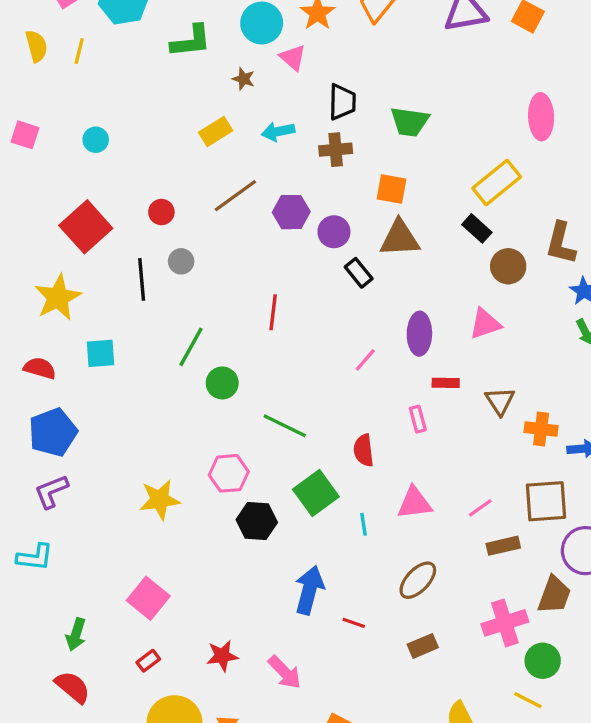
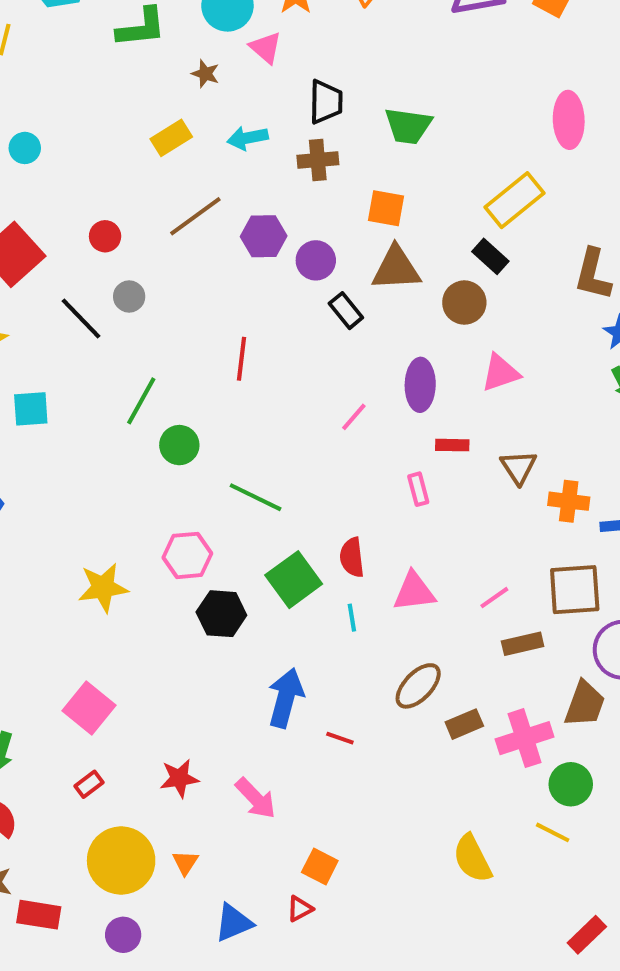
brown circle: (508, 266) -> (464, 303), moved
black line: (142, 279) -> (81, 319), turned -39
red semicircle: (364, 450) -> (352, 557), moved
brown rectangle: (423, 646) -> (464, 724), moved

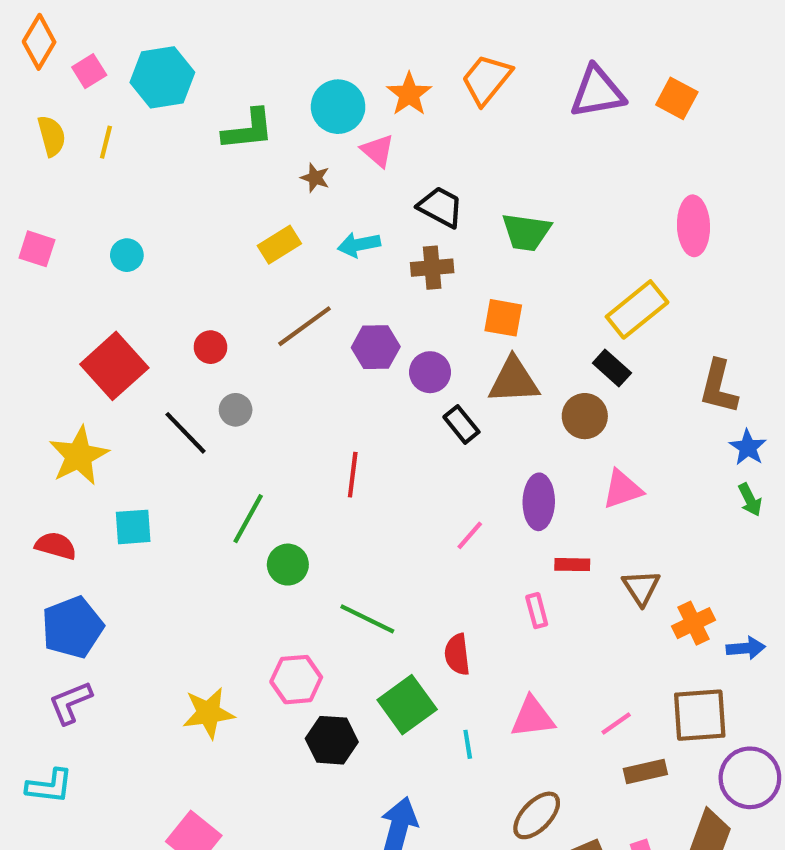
black trapezoid: (326, 102) -> (440, 207), turned -63
orange cross: (569, 501) -> (693, 623), turned -33
red semicircle: (352, 557) -> (457, 654), moved

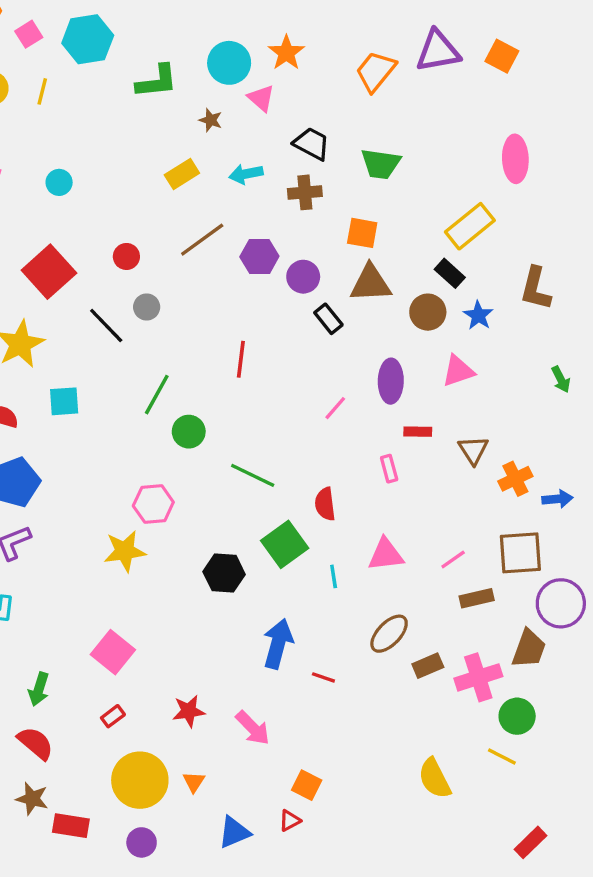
orange trapezoid: (486, 79) -> (376, 71), moved
blue star: (748, 447) -> (478, 315), moved
pink hexagon: (296, 680) -> (153, 504), moved

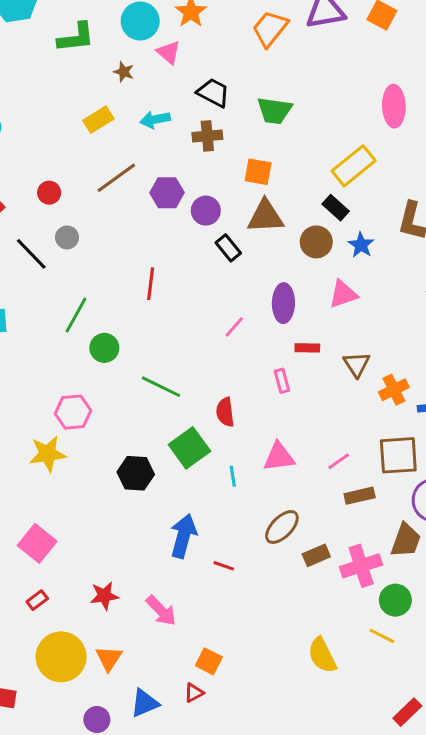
orange triangle: (194, 782) -> (109, 658), size x1.4
purple circle: (142, 842) -> (97, 720), moved

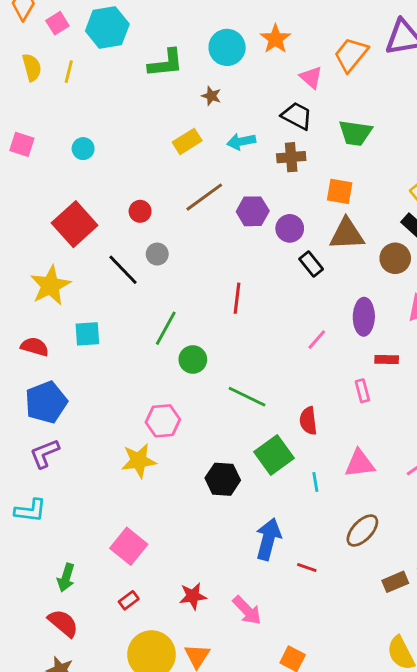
pink triangle: (169, 52) -> (311, 77), moved
brown rectangle: (316, 555) -> (395, 582), moved

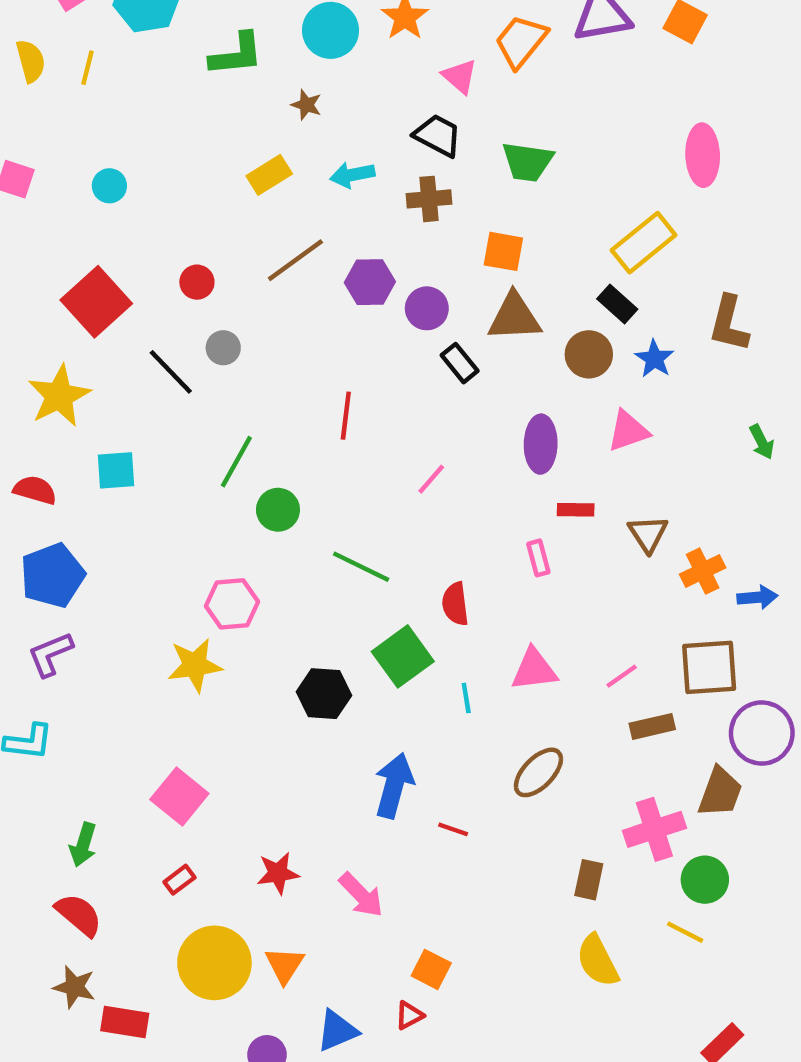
pink line: (317, 340) -> (431, 479), moved
brown rectangle: (395, 582) -> (589, 880), moved, turned -55

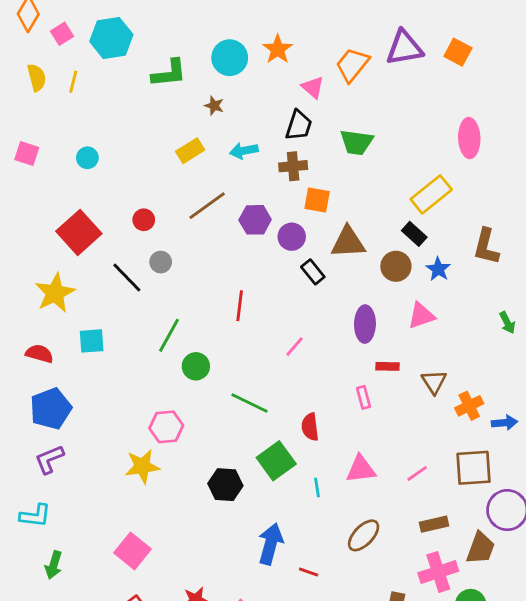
black trapezoid: (438, 135) -> (299, 125), turned 80
orange square: (503, 251) -> (317, 200), moved
brown rectangle: (652, 726) -> (434, 524), moved
green arrow: (83, 845) -> (54, 565), moved

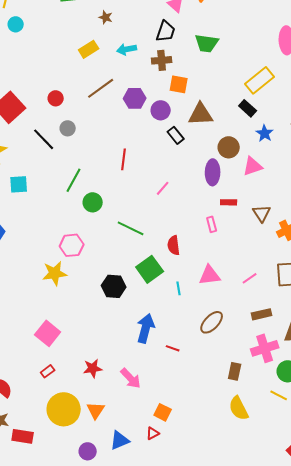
cyan circle: (87, 158) -> (16, 24), moved
brown circle: (396, 266) -> (229, 147), moved

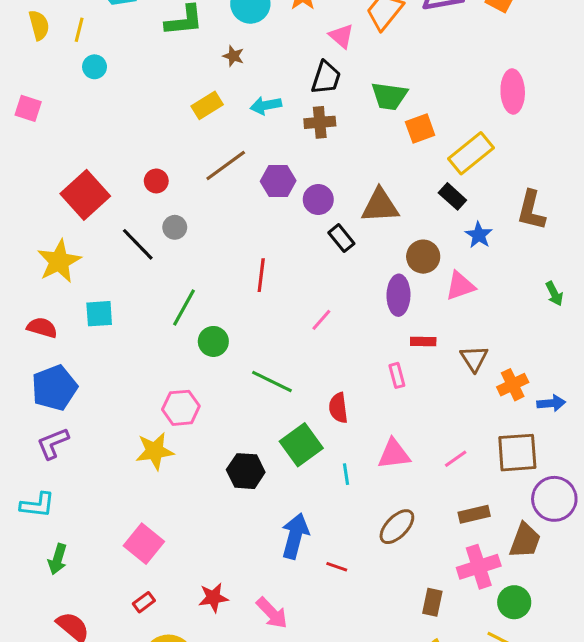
orange square: (179, 84) -> (420, 129), moved, turned -30

